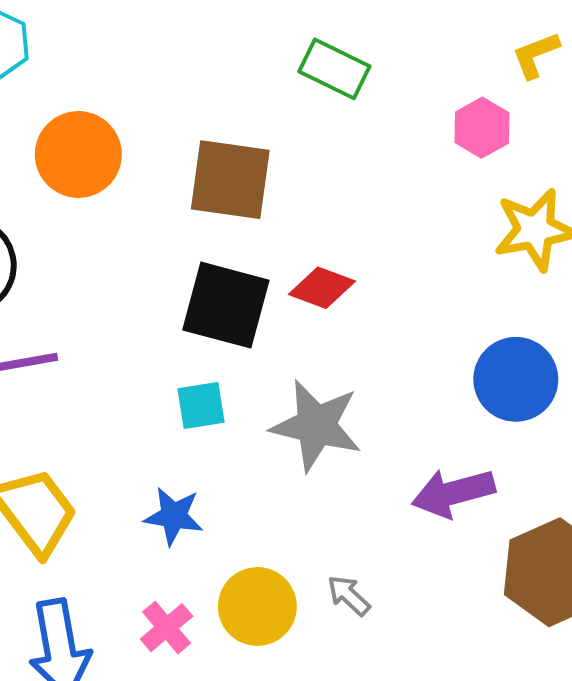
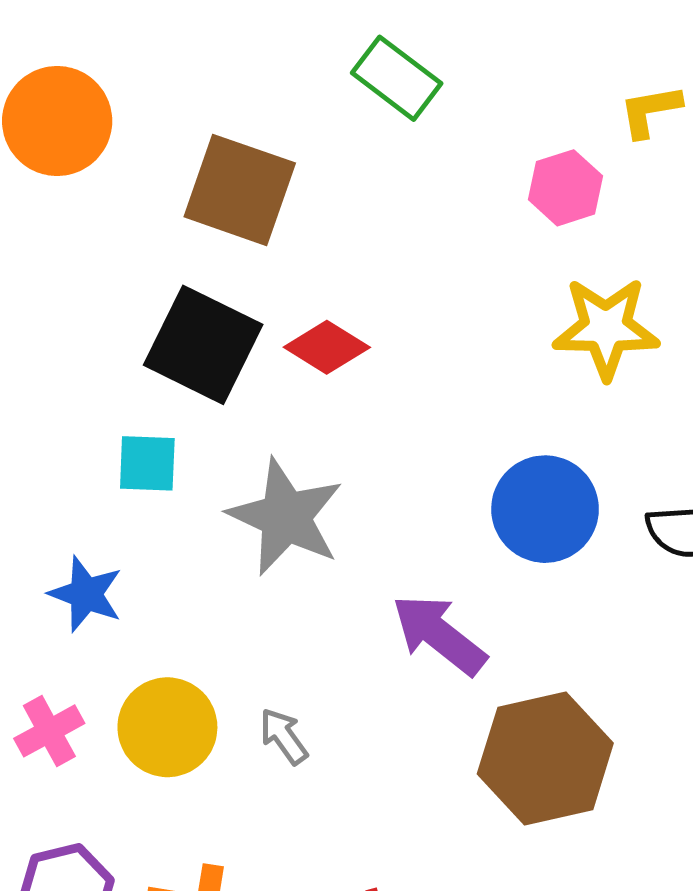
purple arrow: (453, 493) -> (439, 635), turned 42

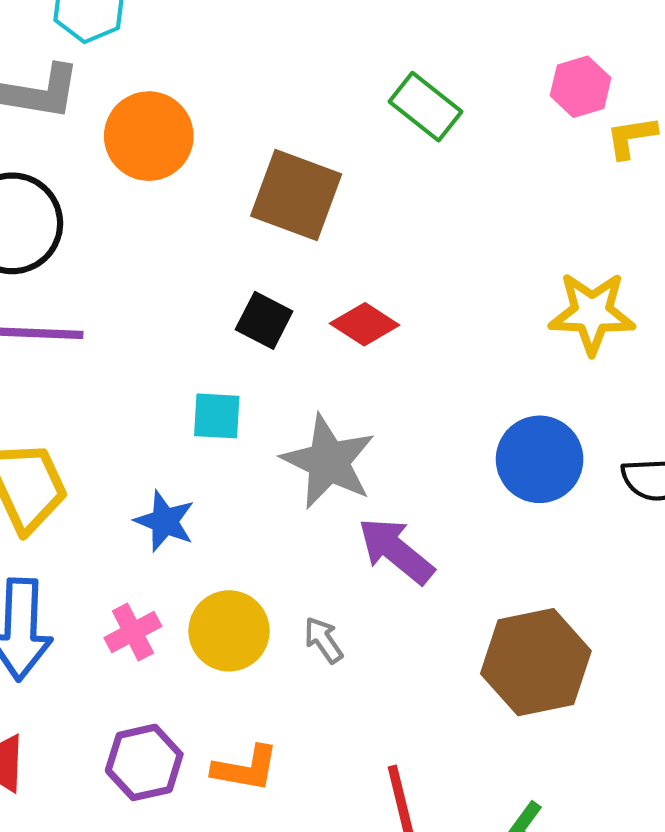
pink hexagon: (566, 188) -> (581, 87), moved
black square: (203, 345) -> (264, 320), size x0.6
purple arrow: (439, 635) -> (396, 551), moved

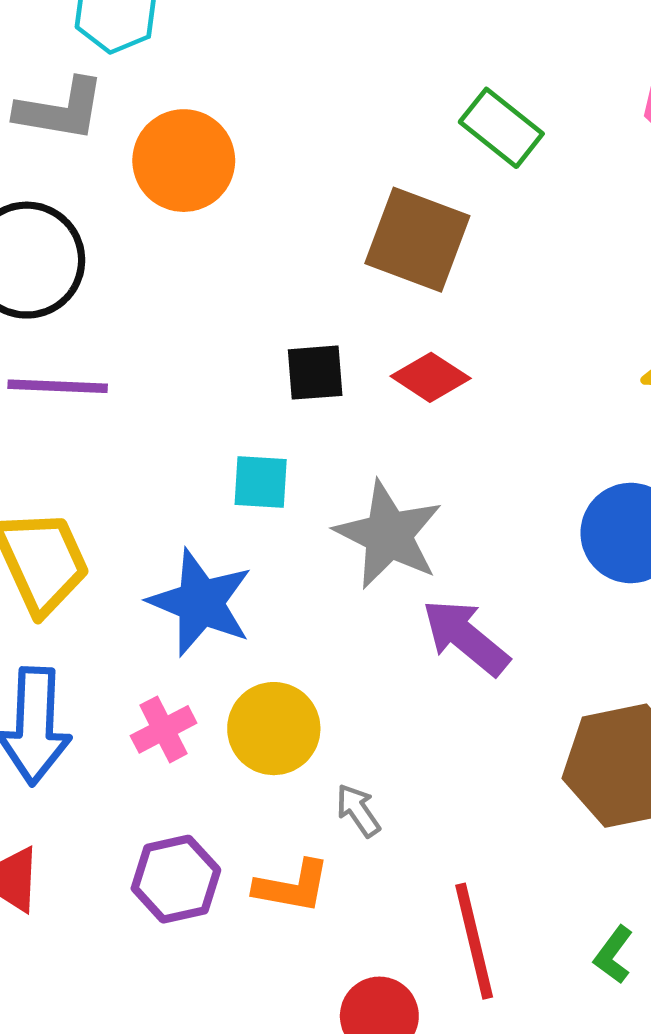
brown square: (296, 195) -> (417, 240), moved
black square: (264, 320) -> (315, 373), turned -32
blue star: (165, 521) -> (200, 603), size x1.5
gray arrow: (323, 640) -> (358, 810), moved

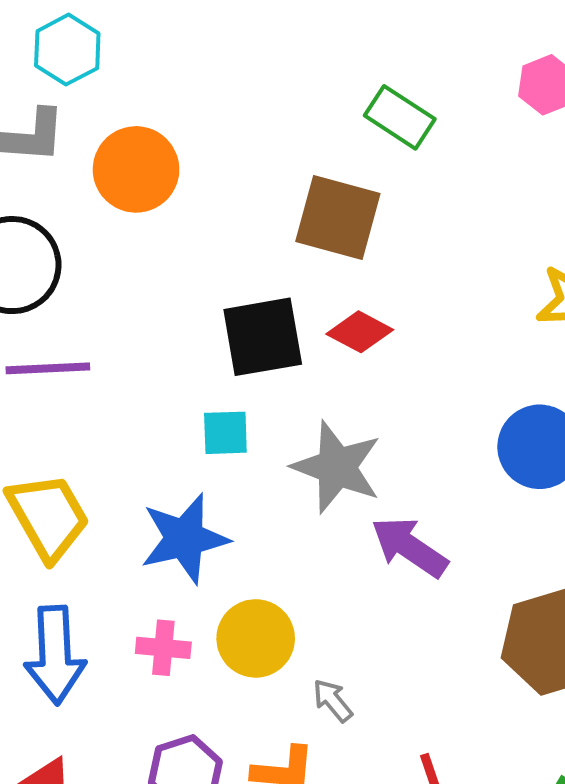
black square: (315, 373) -> (263, 337), size x1.6
blue star: (200, 603) -> (184, 539), turned -30
pink cross: (164, 729) -> (163, 648), turned 38

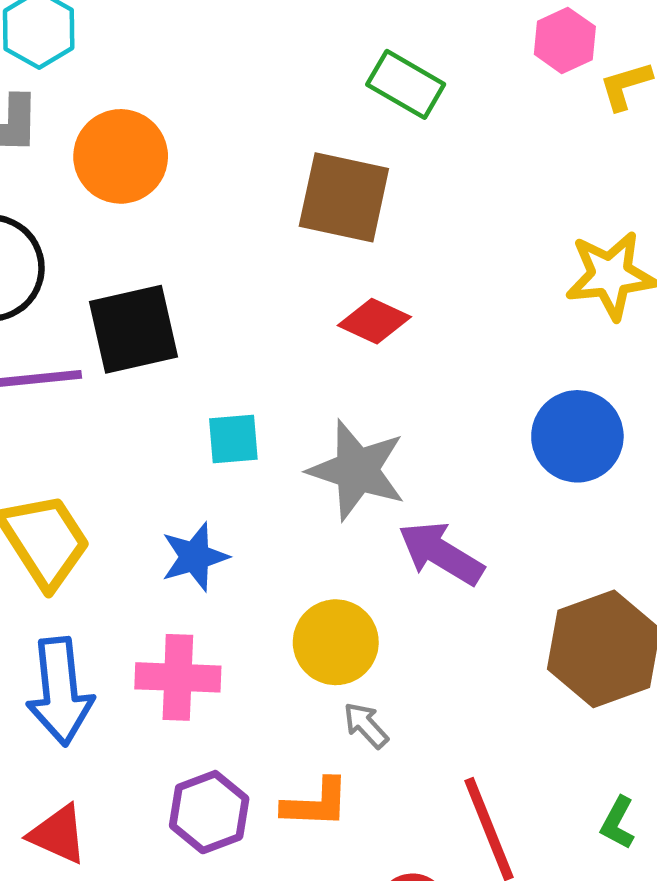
black square: (263, 337) -> (133, 329), moved
blue star: (184, 539) -> (195, 557), size x0.7
yellow circle: (256, 638) -> (336, 642), moved
pink cross: (163, 648) -> (178, 677), size x1.4

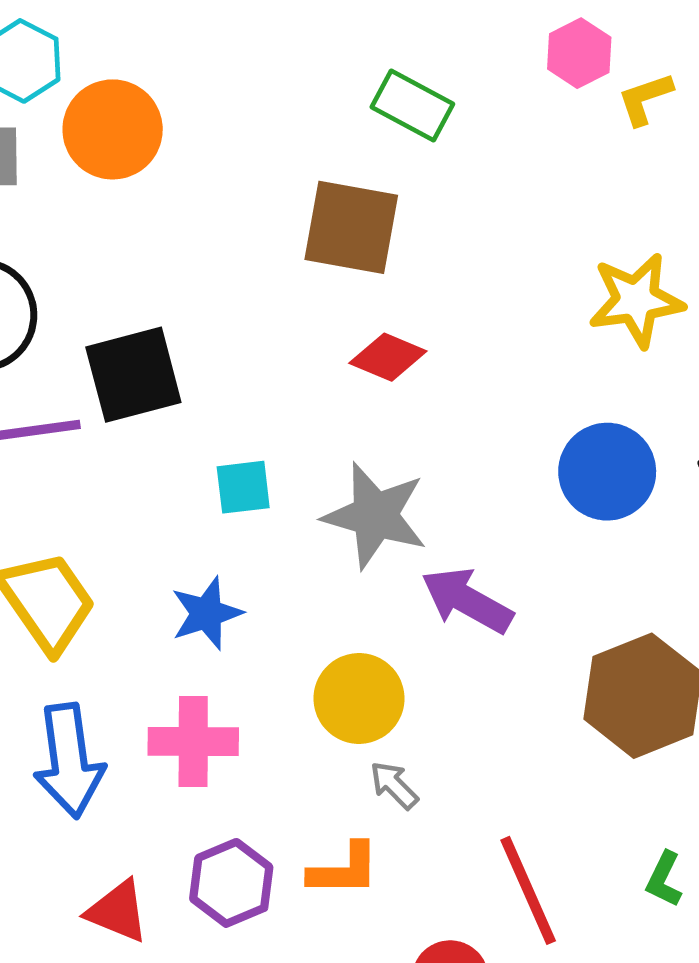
orange circle: (121, 156) -> (113, 129), moved
red triangle: (58, 834) -> (118, 911), moved

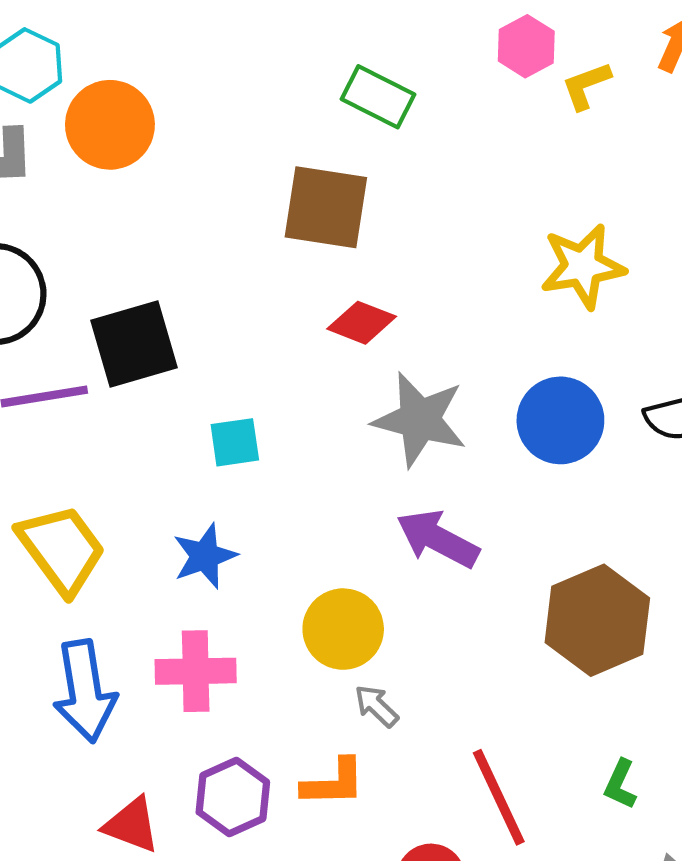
gray star: (375, 516) -> (420, 420), moved

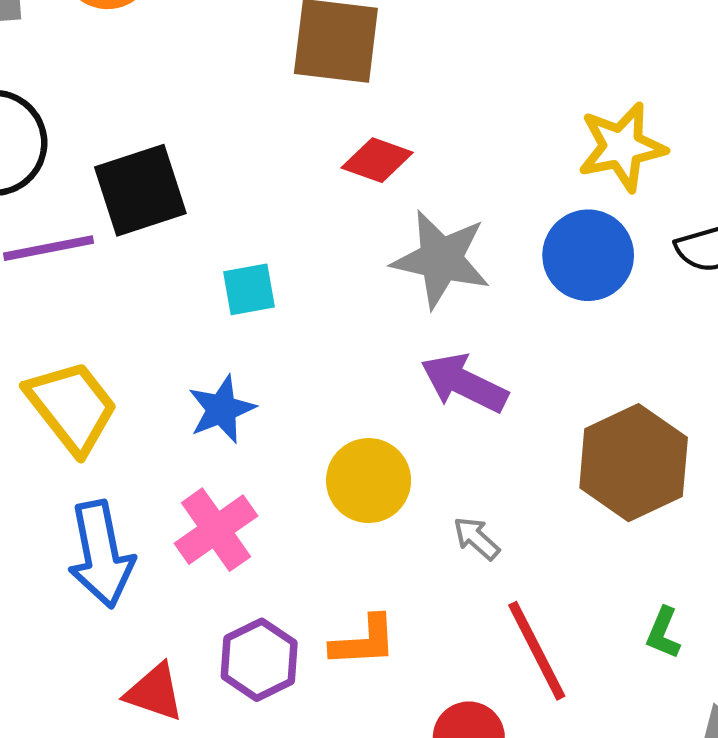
yellow star: (583, 266) -> (622, 147), moved
pink cross: (196, 671) -> (216, 530), turned -32
gray arrow: (376, 706) -> (476, 538), moved

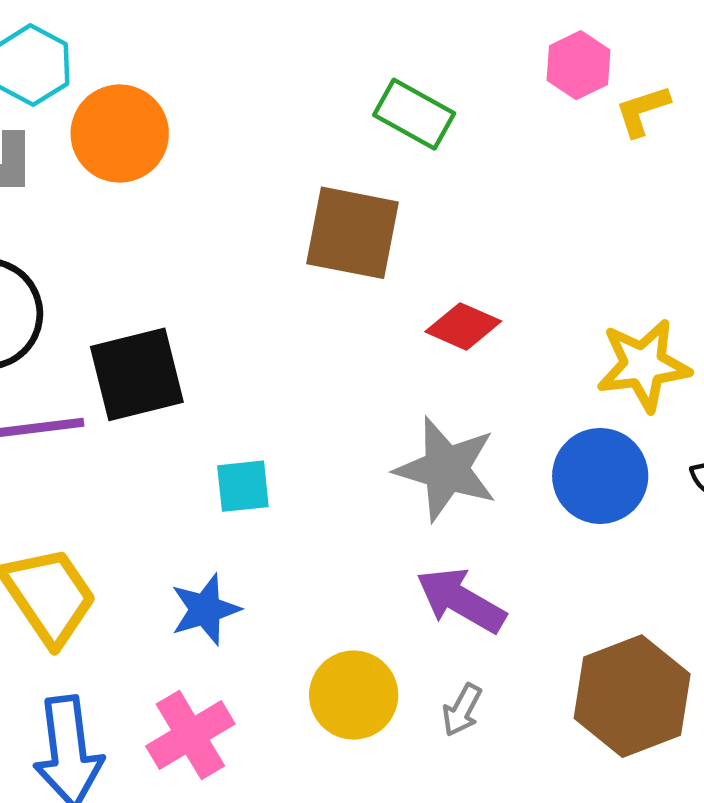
red diamond: (377, 160) -> (463, 326), moved
gray arrow: (476, 538) -> (462, 710), moved, turned -108

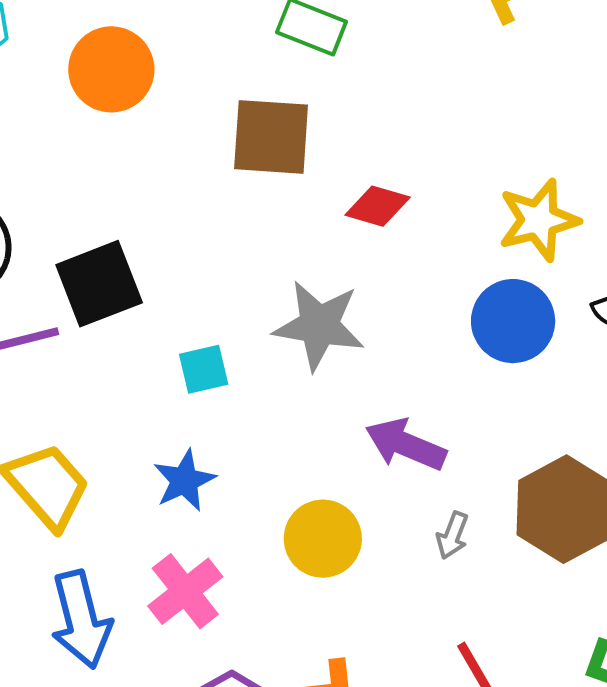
orange circle: (120, 134) -> (111, 69), moved
gray star: (446, 469) -> (319, 325), moved
gray arrow: (462, 710) -> (452, 535), moved

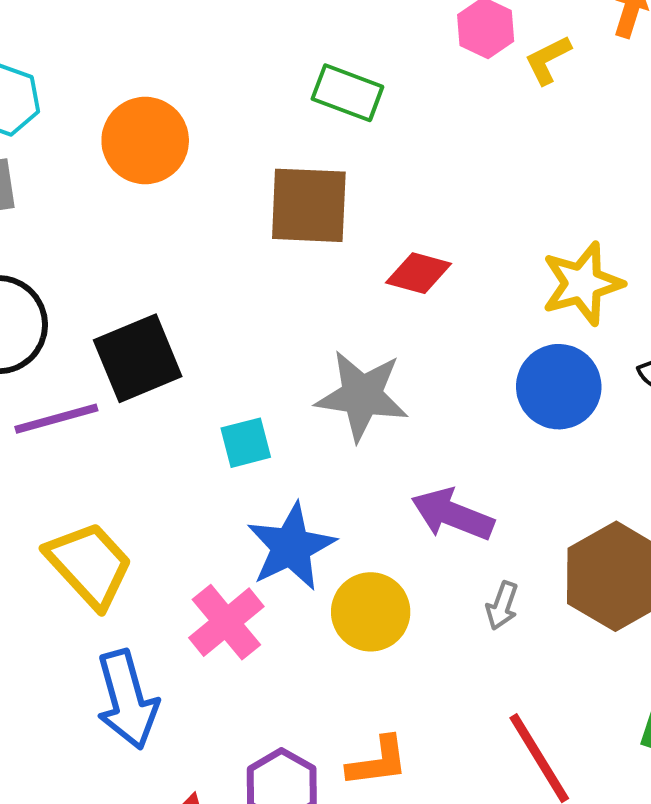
blue star: (184, 481) -> (291, 547), moved, size x1.4
pink cross: (185, 591) -> (226, 622), moved

